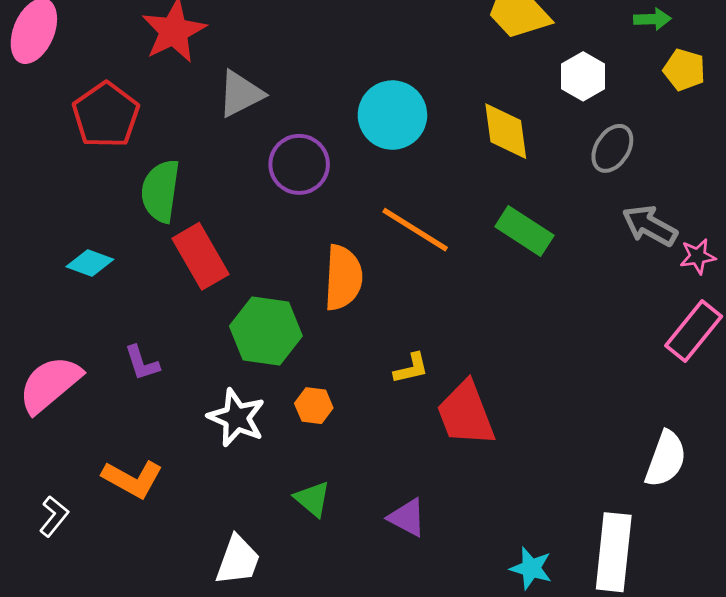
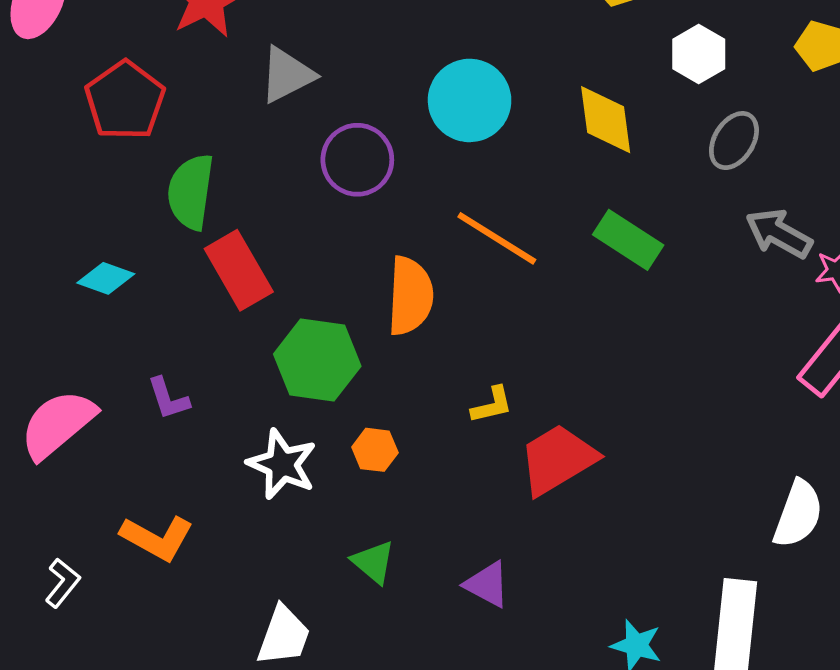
red trapezoid: (466, 414) -> (558, 459), turned 80

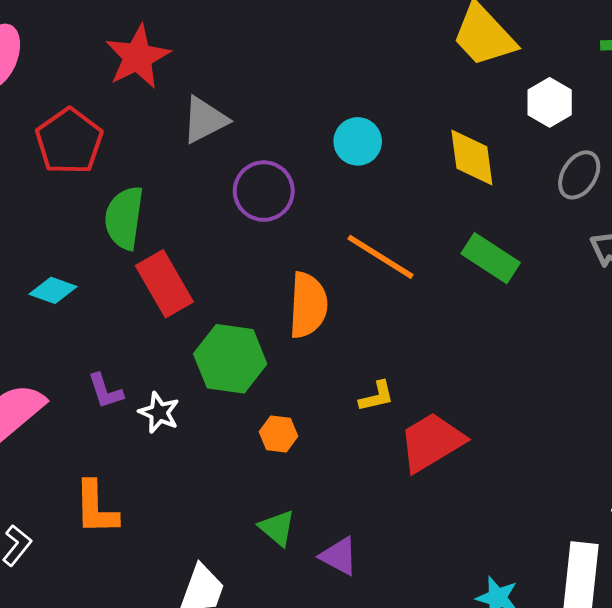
cyan circle: (470, 100) -> (358, 141), size x0.7
white star: (282, 464) -> (159, 413), moved, size x0.7
orange L-shape: (157, 538) -> (96, 508), turned 60
purple triangle: (487, 584) -> (339, 556), moved

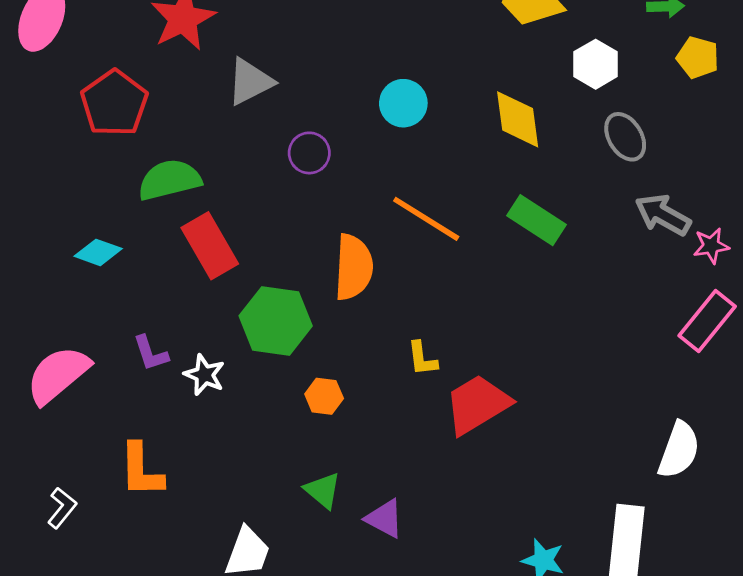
gray ellipse: (579, 175) -> (625, 137), turned -63
purple circle: (264, 191) -> (309, 153), size x0.7
green semicircle: (124, 218) -> (169, 180), turned 68
yellow L-shape: (376, 396) -> (422, 359), turned 96

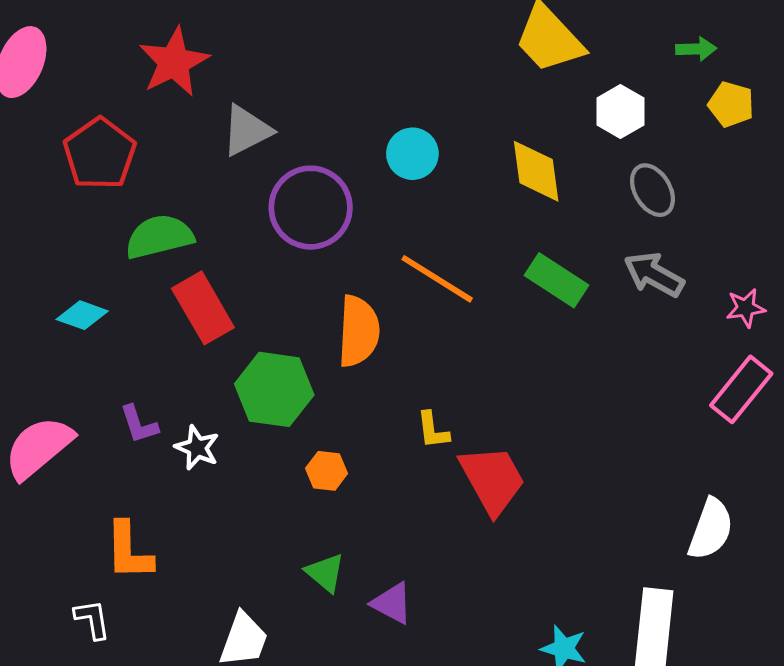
purple circle: (309, 153) -> (311, 208), size x1.8
gray arrow: (663, 215) -> (654, 274), moved
red trapezoid: (477, 404) -> (492, 480), turned 92
white L-shape: (62, 508) -> (92, 619), moved, turned -48

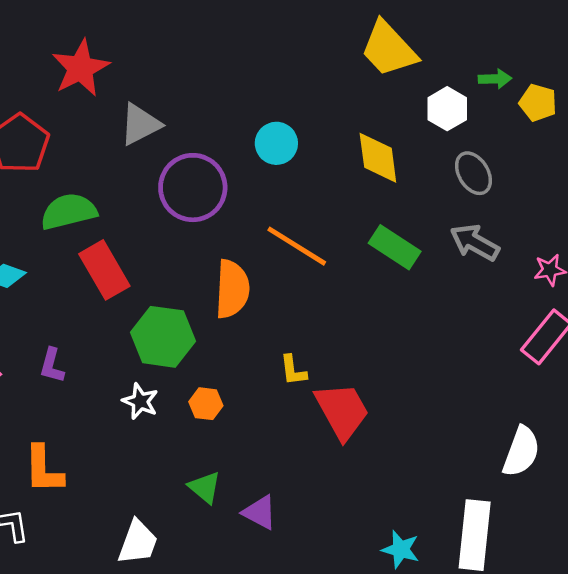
green arrow: (696, 49) -> (495, 79), moved
purple L-shape: (139, 424) -> (52, 365), turned 33
white star: (197, 448) -> (140, 401), moved

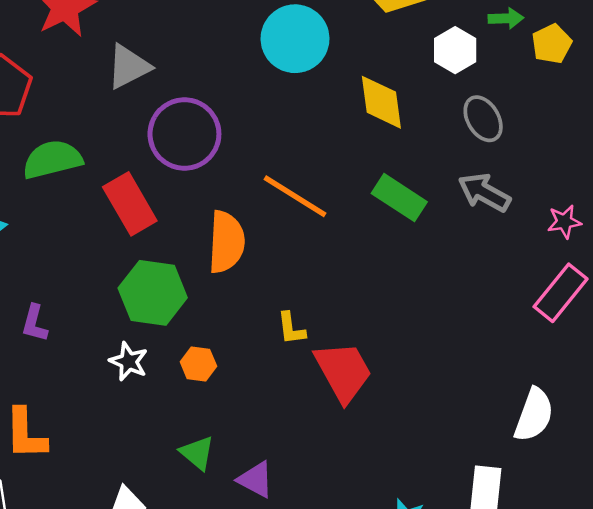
yellow pentagon: (538, 103) -> (552, 44), turned 30
cyan circle: (276, 143) -> (295, 39), moved, size x1.5
red rectangle: (104, 270) -> (130, 204), moved

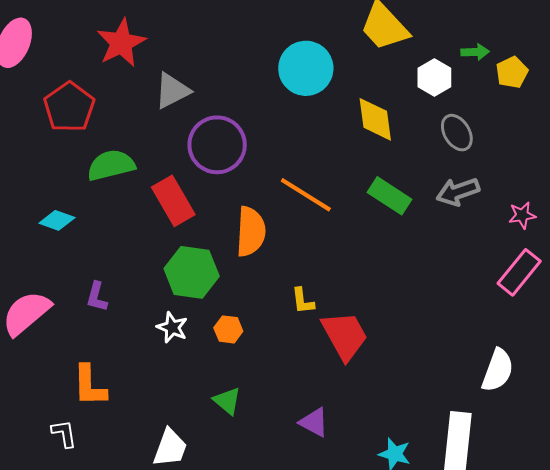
gray arrow: (484, 192) -> (458, 192), turned -48
purple triangle: (256, 480) -> (314, 422), moved

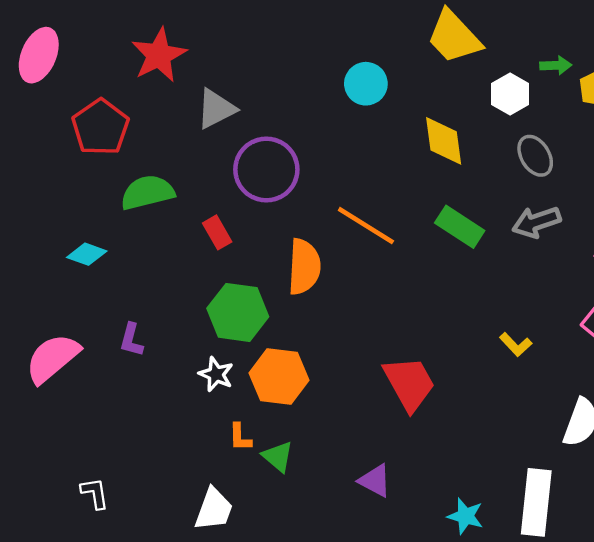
cyan circle: (306, 68) -> (366, 84), size x0.7
red rectangle: (173, 201) -> (217, 232), size x0.6
yellow L-shape: (303, 301) -> (516, 345), moved, turned -36
orange hexagon: (228, 329) -> (279, 377), size x1.8
orange L-shape: (90, 386) -> (240, 437), moved, size x0.6

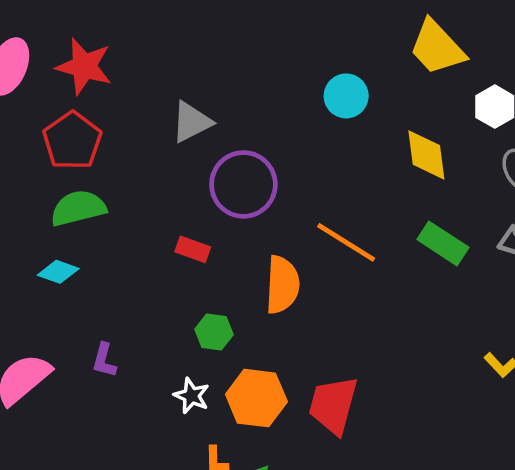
red star: (159, 55) -> (84, 66), moved, turned -30
green semicircle: (147, 192) -> (78, 208), moved
red rectangle: (217, 232) -> (193, 249), turned -40
green hexagon: (238, 312) -> (214, 332), size x0.6
red trapezoid: (409, 383) -> (333, 405), moved, turned -136

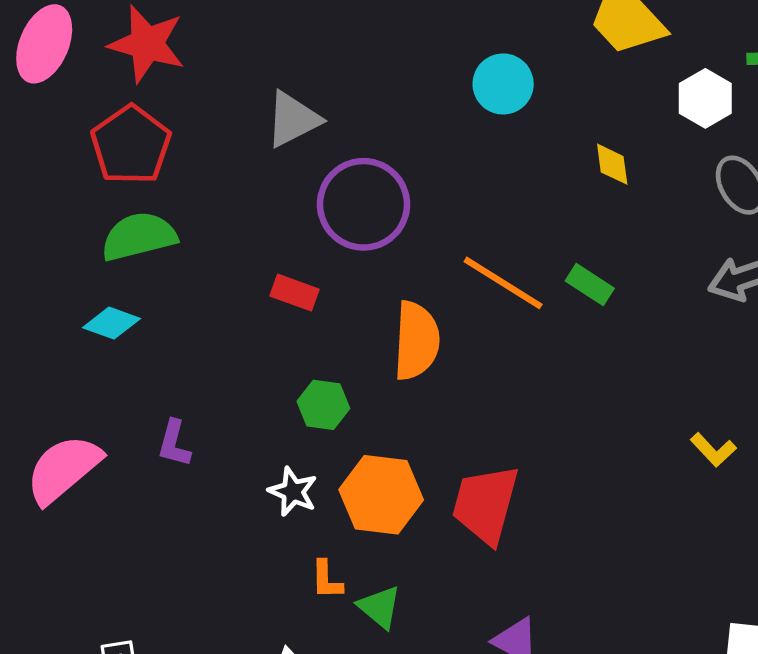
yellow diamond: (426, 155) -> (612, 164), size x0.6
green rectangle: (443, 243) -> (590, 285), moved, size x0.7

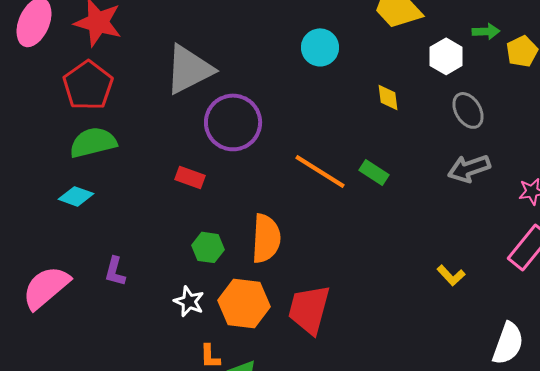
gray triangle: (293, 119) -> (189, 69), size x1.4
orange semicircle: (416, 341) -> (266, 238), moved

